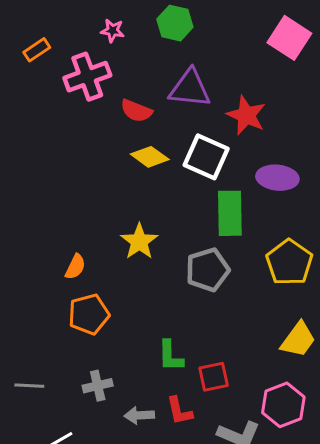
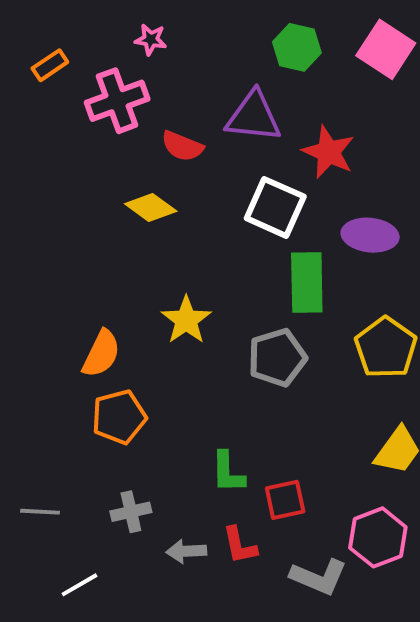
green hexagon: (175, 23) -> (297, 47), moved
yellow diamond: (150, 157) -> (151, 207), moved
orange semicircle: (75, 267) -> (101, 354), size x1.4

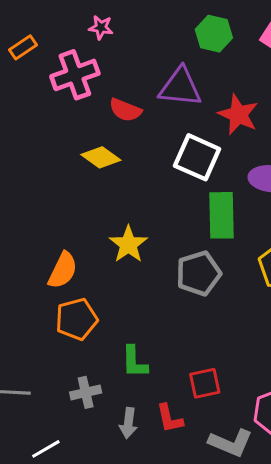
green L-shape: (228, 472) -> (134, 362), moved
gray arrow: (186, 551) -> (128, 423), turned -80

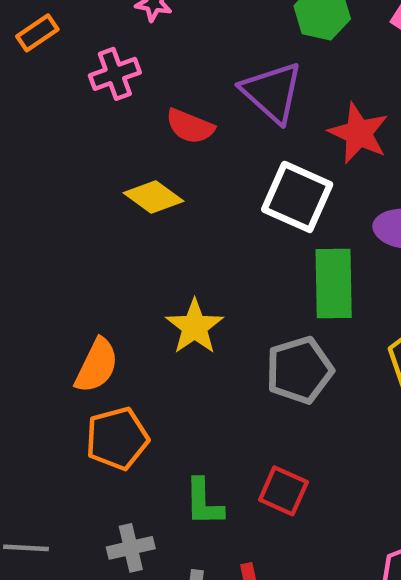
pink cross: (75, 75) -> (115, 74), size x0.7
purple triangle: (180, 87) -> (272, 92), turned 36
red square: (205, 383) -> (283, 491), moved, turned 36

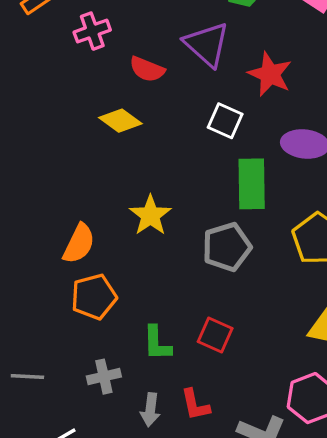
white square: (297, 197) -> (225, 121), size x0.7

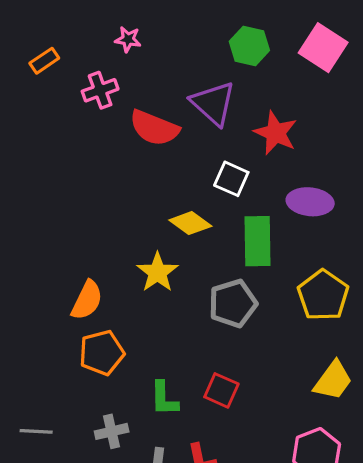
red semicircle: (147, 69) -> (154, 128), size x1.4
yellow diamond: (120, 121) -> (190, 223), moved

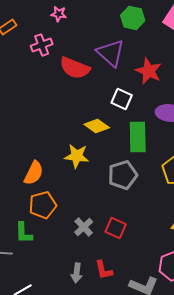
yellow star: (157, 272) -> (77, 156), turned -30
green L-shape: (164, 399) -> (24, 233), moved
gray cross: (112, 431) -> (84, 227), moved, turned -30

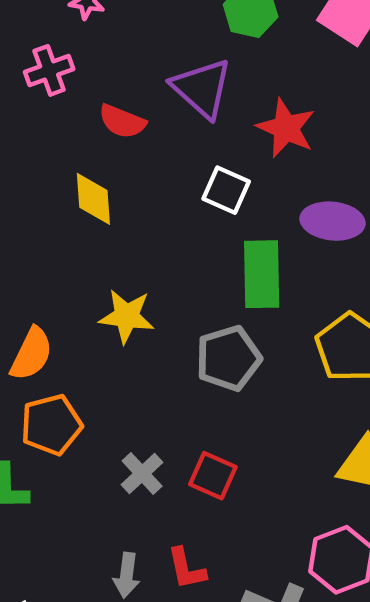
red semicircle: (75, 68) -> (122, 121), size x0.7
yellow diamond: (97, 126) -> (93, 199), moved, turned 50

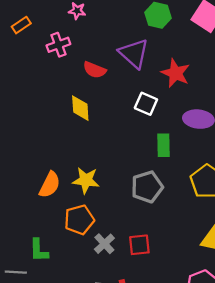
green rectangle: (262, 274) -> (163, 145), size x0.7
yellow star: (127, 316) -> (86, 180), moved
orange pentagon: (51, 425) -> (79, 220), moved
red square: (213, 476) -> (139, 245), turned -30

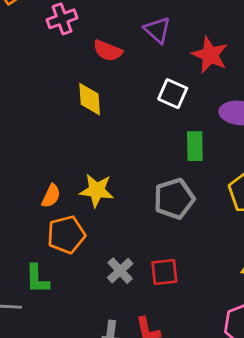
purple triangle: (134, 53) -> (157, 30), size x0.7
orange semicircle: (50, 185) -> (51, 196), size x0.7
orange pentagon: (79, 220) -> (66, 235), moved

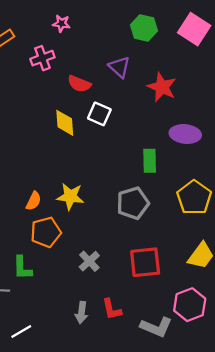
white square: (173, 94) -> (99, 114), moved
red square: (164, 272) -> (145, 262), moved, size x1.4

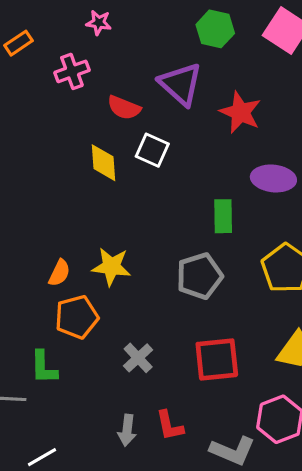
purple triangle: (119, 67) -> (181, 84), size x1.4

